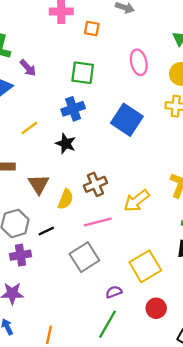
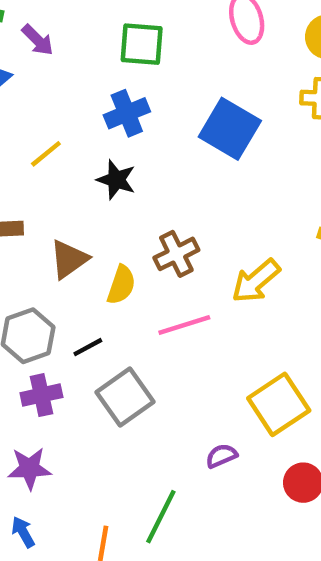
brown triangle: (39, 184) -> (69, 259), turned 30
gray square: (84, 257) -> (125, 397), moved
green line: (107, 324) -> (161, 517), moved

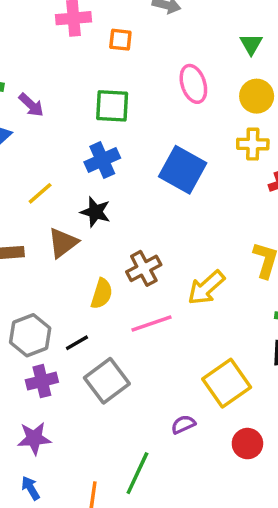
brown triangle: (69, 259) -> (63, 243), moved

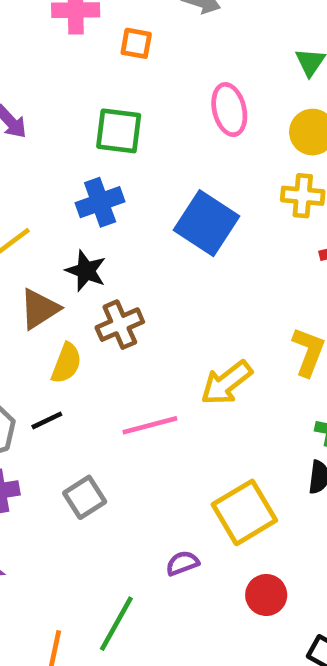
brown cross: (144, 268) -> (120, 325), moved
yellow semicircle: (102, 294) -> (66, 363), moved
black line: (77, 343) -> (47, 420), moved
gray square: (107, 381) -> (85, 497), size x0.7

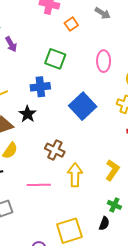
orange square: (136, 43) -> (71, 24), turned 32
brown cross: (120, 325) -> (55, 150), moved, turned 36
yellow arrow: (226, 383) -> (75, 175), turned 115

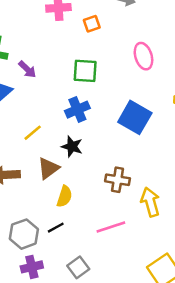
orange square: (71, 24) -> (92, 24), turned 32

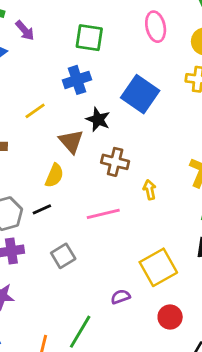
yellow line: (33, 133) -> (35, 111), moved
black star: (72, 147) -> (98, 119), moved
brown triangle: (48, 168) -> (71, 141), moved, turned -40
yellow arrow: (150, 202) -> (150, 190), size x0.6

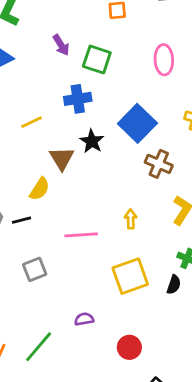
purple arrow: (25, 31) -> (61, 45), moved
brown cross: (115, 162) -> (159, 164), moved
yellow square: (158, 267) -> (130, 276), moved

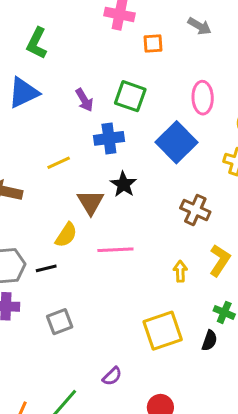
purple arrow: (61, 45) -> (84, 100), moved
blue square: (137, 123) -> (176, 142), moved
yellow arrow: (131, 219) -> (180, 271), moved
pink line: (81, 235) -> (115, 250), moved
purple semicircle: (84, 319) -> (112, 376), turned 144

